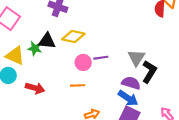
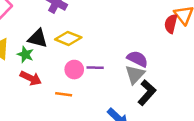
green star: (35, 48) -> (25, 54), moved
purple semicircle: (131, 83) -> (137, 59), moved
red arrow: (35, 88) -> (31, 78), moved

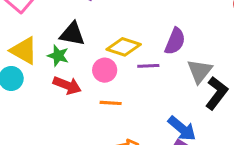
yellow diamond: (68, 38) -> (124, 47), moved
purple semicircle: (137, 59) -> (175, 41), moved, turned 90
pink circle: (74, 70) -> (105, 70), moved

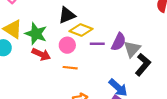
black triangle: (72, 34) -> (67, 15), moved, turned -36
purple semicircle: (175, 41) -> (119, 42), moved
green star: (58, 56) -> (36, 34), size x1.5

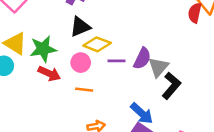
green star: (36, 34) -> (43, 49), turned -30

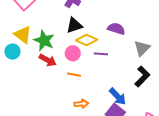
green star: (43, 49) -> (44, 41), turned 30
purple semicircle: (142, 58) -> (116, 29), moved, turned -102
gray triangle: (158, 67) -> (142, 48), moved

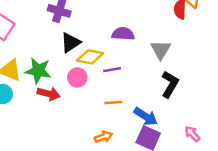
orange line: (74, 75) -> (113, 103), moved

